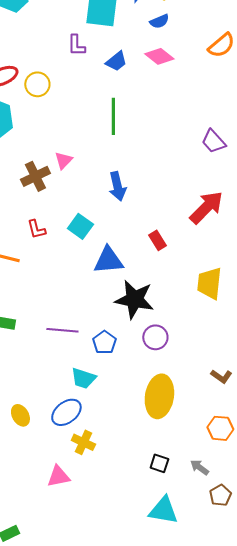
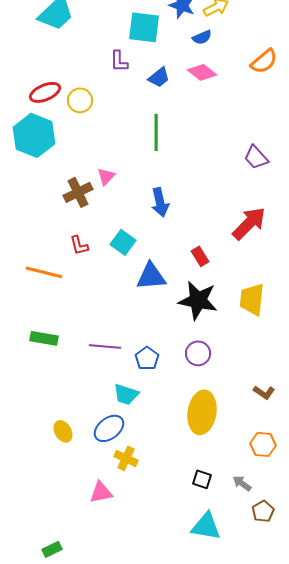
black star: (134, 299) -> (198, 300), moved

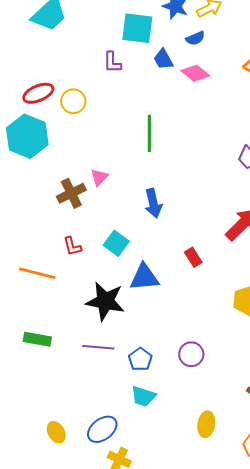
blue trapezoid: (159, 77) -> (163, 59), moved, turned 100
black star: (198, 300) -> (105, 301), moved
cyan trapezoid: (126, 394) -> (143, 396), moved
yellow ellipse: (202, 412) -> (206, 424), moved, size x0.6

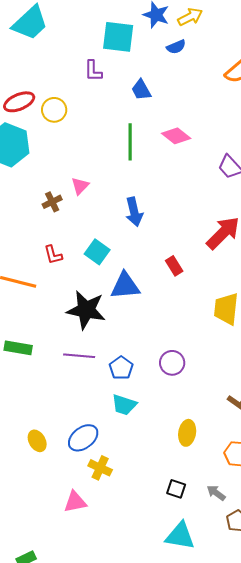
blue trapezoid: (163, 59) -> (141, 90), moved
pink diamond: (195, 73) -> (176, 136), moved
brown cross: (71, 193) -> (52, 202), size x0.7

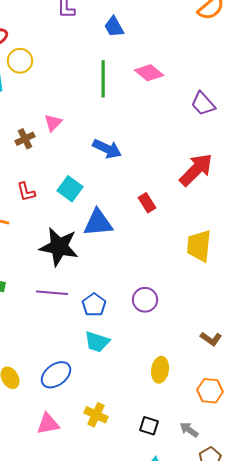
yellow circle: (54, 110) -> (20, 61), moved
blue arrow: (134, 212) -> (107, 149), turned -52
yellow cross: (100, 468) -> (96, 415), moved
pink triangle: (75, 502) -> (48, 424), moved

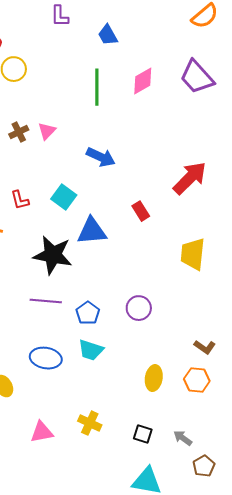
pink diamond: (149, 73) -> (143, 81), turned -68
purple trapezoid: (203, 104) -> (197, 77), moved, size x1.4
brown cross: (25, 139) -> (19, 132), moved
blue ellipse: (56, 375) -> (46, 358), moved, turned 48
orange hexagon: (210, 391) -> (197, 380), moved

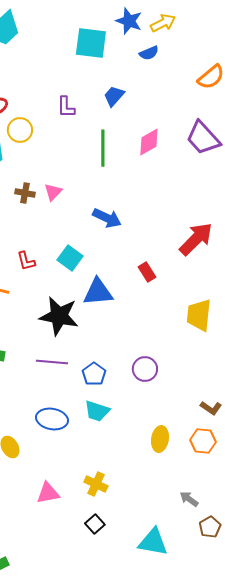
purple L-shape: (60, 16) -> (66, 107), moved
blue trapezoid: (108, 35) -> (114, 96), turned 70
brown cross: (19, 132) -> (25, 193), turned 36
black square: (143, 434) -> (95, 524), moved, turned 30

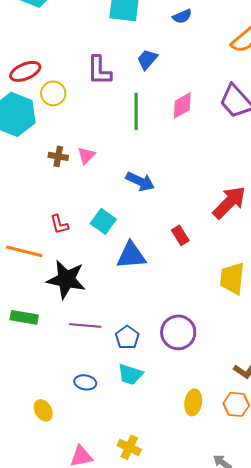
purple L-shape: (66, 107) -> (99, 70), size x1.4
black star: (59, 316) -> (66, 279), moved
purple circle: (145, 369) -> (178, 332), size x1.4
blue ellipse: (52, 419) -> (85, 382), size x0.7

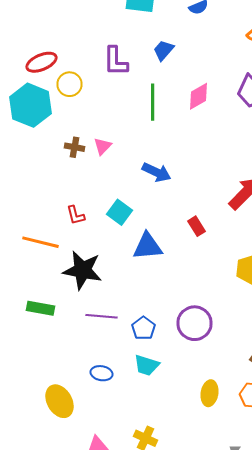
yellow ellipse: (43, 410) -> (60, 401), size x1.5

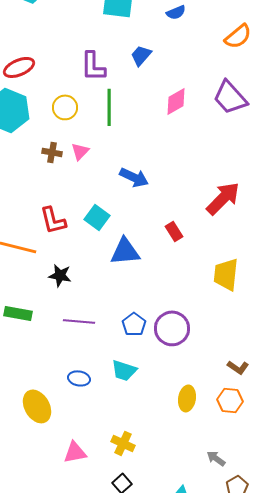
yellow circle: (70, 84) -> (65, 107), moved
green line: (152, 102) -> (109, 107), moved
red L-shape: (76, 215) -> (53, 220), size x1.4
black star: (82, 270) -> (60, 275), size x0.6
blue pentagon: (144, 328) -> (134, 324), moved

